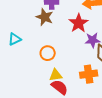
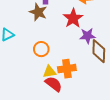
orange cross: (89, 74) -> (67, 69), moved

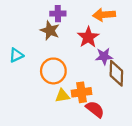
orange circle: (41, 49) -> (53, 71), size x1.5
red semicircle: (54, 84) -> (95, 109), moved

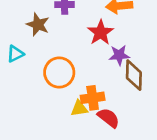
brown star: (50, 30) -> (38, 25), moved
yellow triangle: (62, 96) -> (79, 108), moved

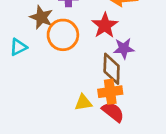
orange circle: (59, 72) -> (63, 35), moved
brown diamond: (134, 75) -> (112, 69), moved
orange cross: (93, 98) -> (110, 92), moved

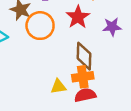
purple star: (124, 48) -> (112, 27), moved
red semicircle: (113, 112) -> (85, 95), turned -50

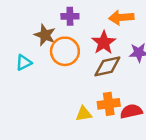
brown diamond: (84, 56) -> (107, 66), moved, turned 76
red semicircle: (85, 95) -> (131, 111), moved

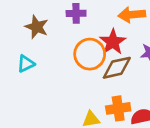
brown star: (45, 35) -> (37, 27), moved
orange circle: (65, 51) -> (90, 54), moved

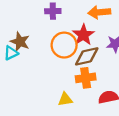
brown star: (37, 27) -> (20, 42), moved
orange cross: (118, 108) -> (86, 78), moved

